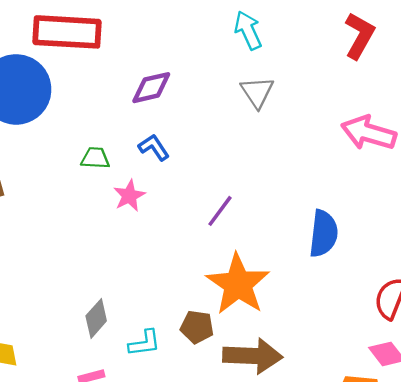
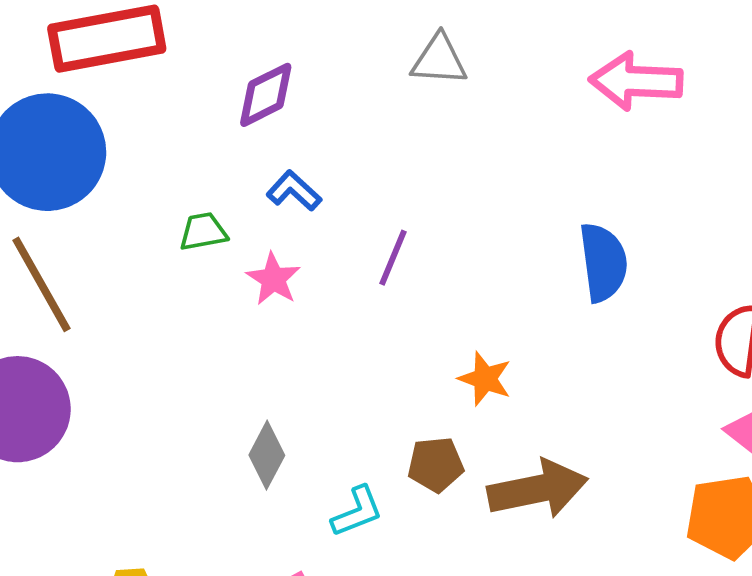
gray triangle: (257, 92) -> (439, 60), turned -39
purple line: (220, 211) -> (393, 258), moved
orange star: (238, 284) -> (485, 379), size x0.5
gray diamond: (96, 318) -> (267, 455), moved

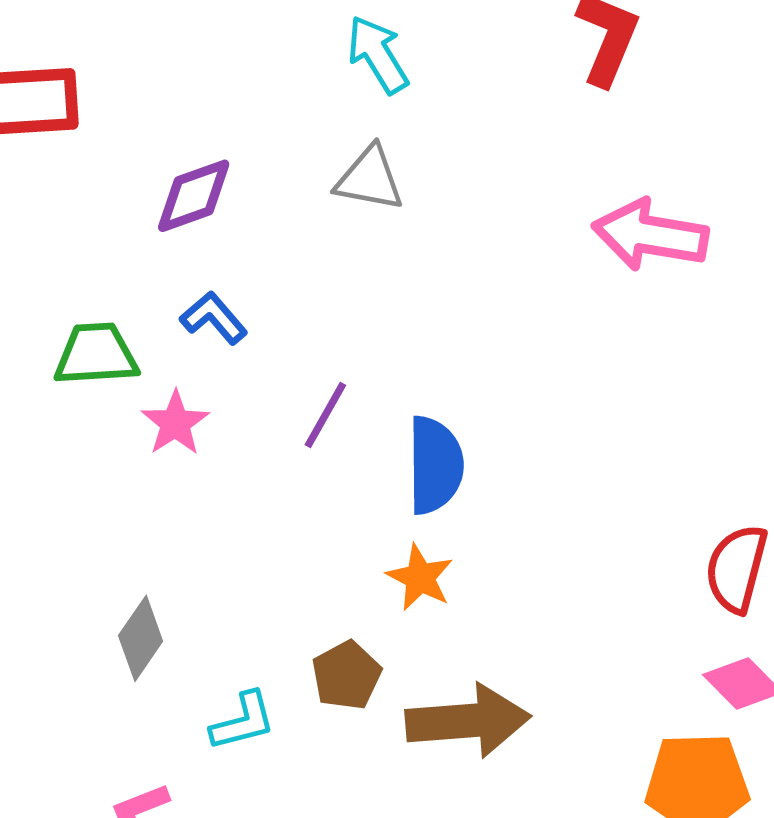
gray triangle: (439, 60) -> (370, 179), moved
green trapezoid: (203, 232) -> (96, 354), size x1.4
blue semicircle: (603, 262) -> (435, 465), moved
brown pentagon: (436, 464) -> (346, 675), turned -30

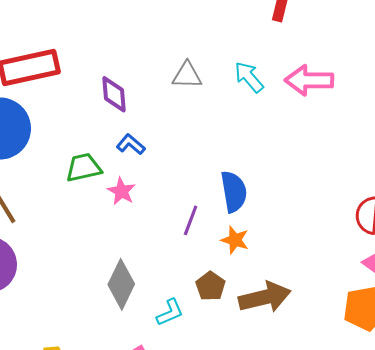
cyan arrow: (378, 55) -> (249, 77), moved
purple diamond: (194, 196) -> (114, 94), turned -66
purple line: (325, 415) -> (191, 220), moved
gray diamond: (141, 638) -> (121, 284), size x1.4

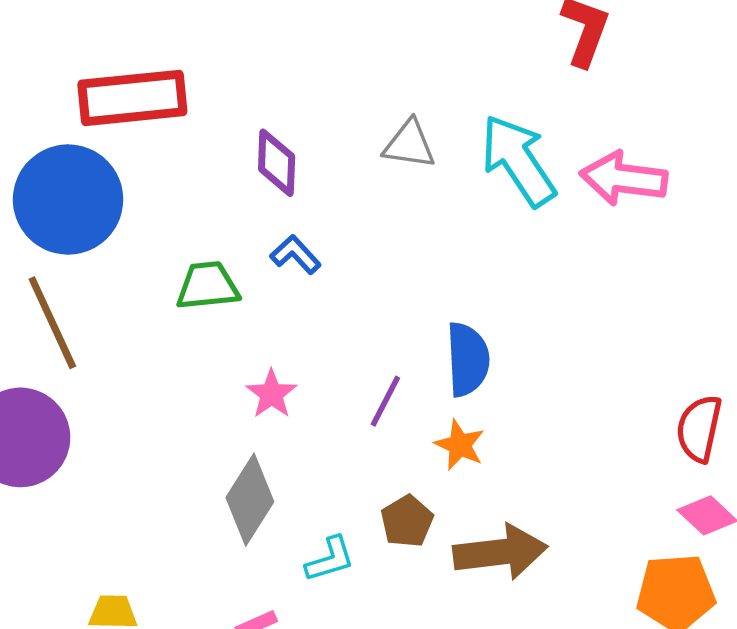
cyan arrow: (249, 77) -> (518, 160), size x1.6
pink star: (121, 191) -> (271, 394), moved

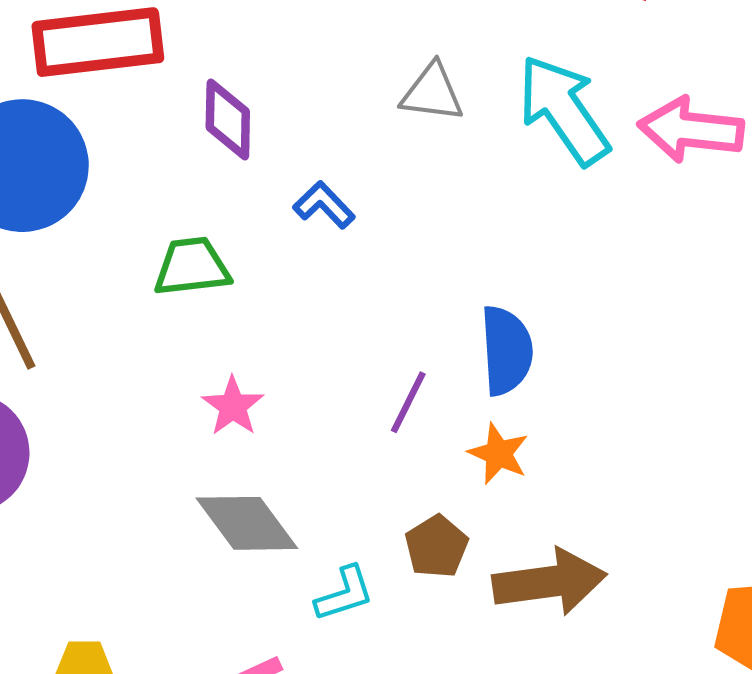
purple diamond: (277, 163) -> (228, 119), moved
blue L-shape: (295, 255) -> (324, 205), moved
pink star: (271, 394) -> (233, 406), moved
gray diamond: (250, 500) -> (247, 523), turned -68

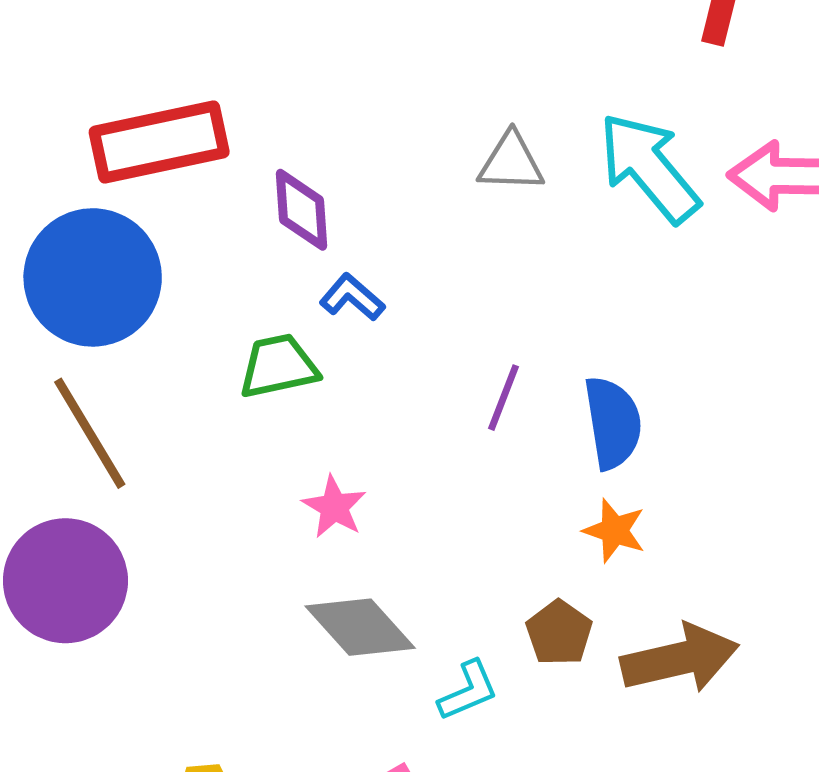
blue L-shape: (324, 205) -> (352, 297), moved
purple line: (408, 402) -> (504, 398), moved

